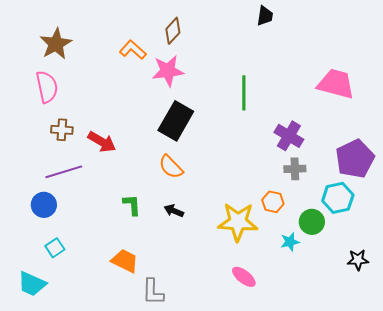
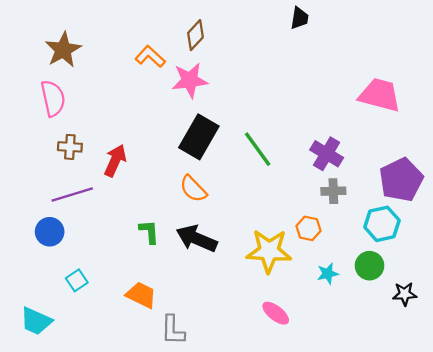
green line: (244, 93) -> (258, 149), moved, turned -36
red arrow: (102, 142) -> (115, 161), turned -96
black arrow: (174, 211) -> (197, 239), size x1.8
green circle: (312, 222) -> (370, 266), moved
cyan square: (55, 248) -> (77, 280), moved

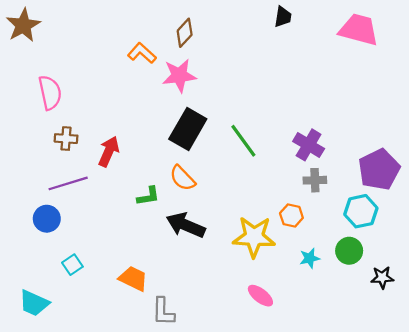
brown star: (63, 50) -> (23, 25), moved
pink trapezoid: (380, 95) -> (359, 30), moved
green L-shape: (149, 232) -> (148, 196), moved, turned 85

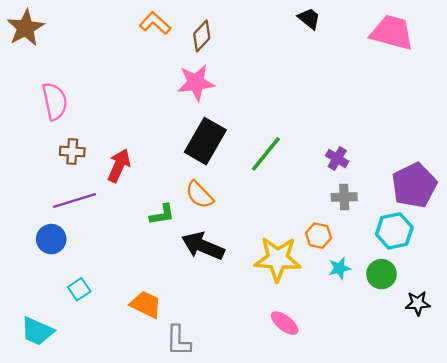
black trapezoid: (283, 17) -> (309, 18), turned -60
orange L-shape: (142, 53) -> (155, 23), moved
green line: (243, 141) -> (266, 154), turned 75
purple cross: (309, 145) -> (337, 159), size x0.7
cyan star: (310, 258) -> (339, 268), moved

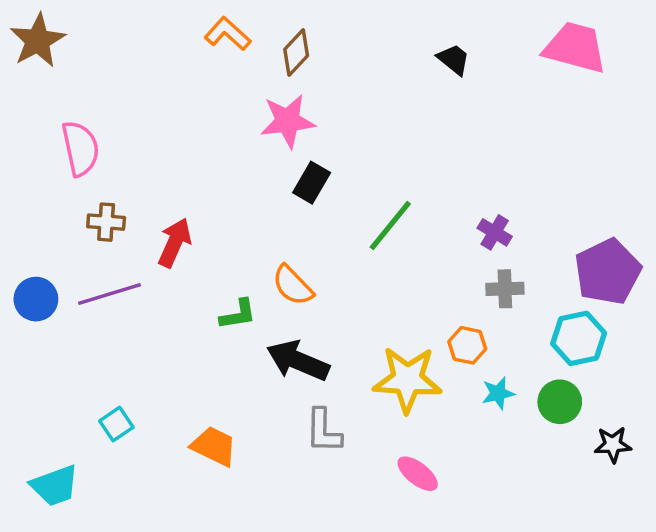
black trapezoid: (309, 18) -> (454, 59), moved
black rectangle: (205, 141) -> (312, 183), moved, size x0.6
blue circle: (51, 239) -> (36, 299), moved
cyan trapezoid: (37, 331) -> (55, 486), turned -44
gray L-shape: (178, 341) -> (323, 431), moved

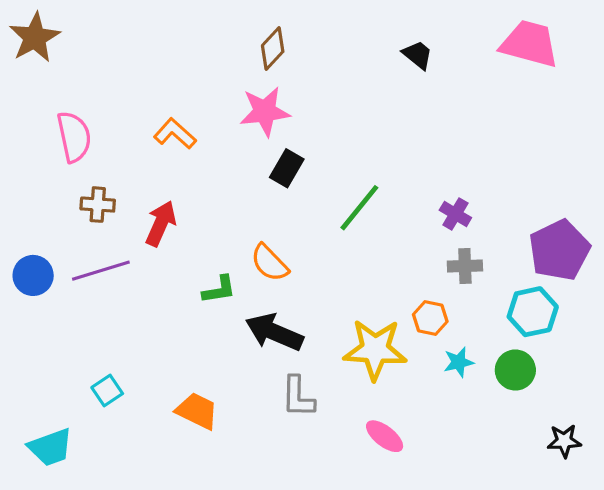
orange L-shape: (228, 34) -> (175, 134), moved
black star: (613, 445) -> (564, 441), moved

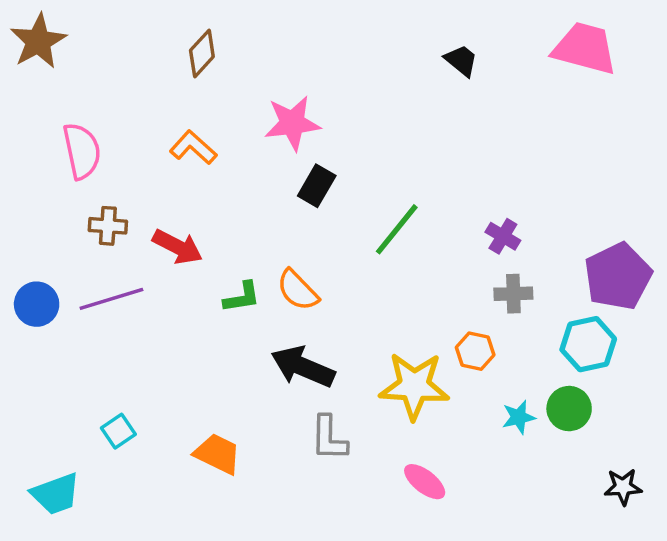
brown diamond: (273, 49) -> (202, 54), moved
red arrow: (161, 223) -> (178, 247), turned 93
green L-shape: (219, 290) -> (242, 297), moved
cyan star: (459, 362) -> (519, 417), moved

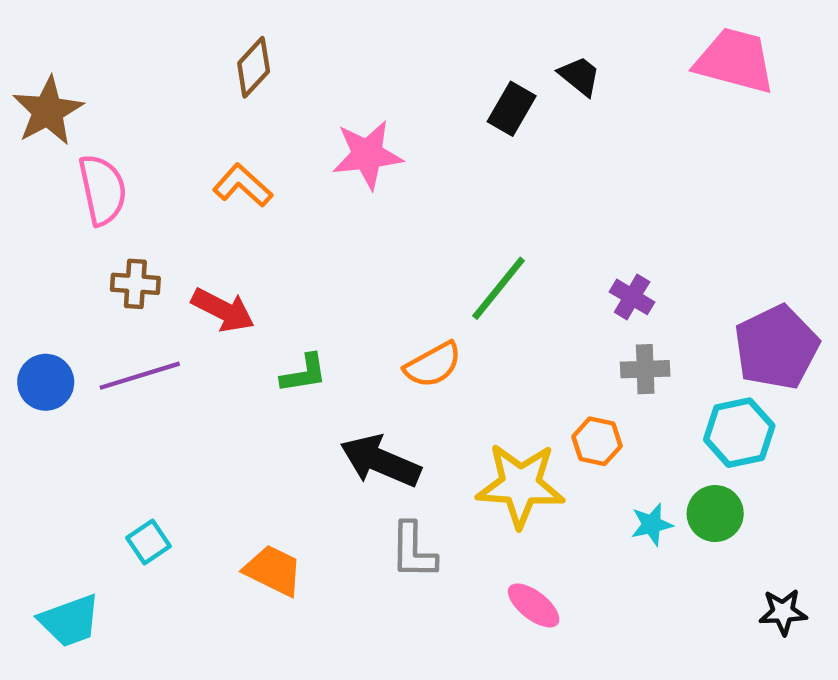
brown star: (38, 41) -> (48, 111), moved
black rectangle: (317, 186) -> (512, 109), moved
orange semicircle: (298, 290) -> (433, 365), moved, turned -75

